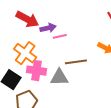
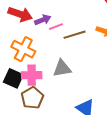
brown line: (76, 62) -> (75, 35), moved
pink cross: (37, 71) -> (32, 75), moved

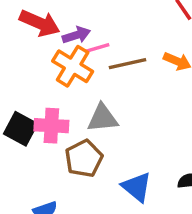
orange cross: (23, 49) -> (73, 66), moved
brown pentagon: (32, 98) -> (84, 158), moved

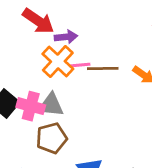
pink line: (98, 48) -> (80, 65), moved
gray triangle: (103, 118) -> (51, 105), moved

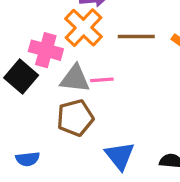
pink line: (80, 65) -> (102, 80), moved
pink cross: (31, 106) -> (46, 50), moved

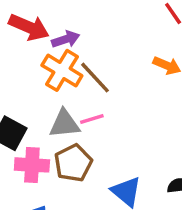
brown line: (136, 36) -> (95, 78), moved, turned 60
pink cross: (46, 50) -> (32, 165), moved

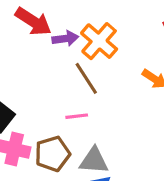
orange cross: (62, 70) -> (99, 41), moved
gray triangle: (64, 124) -> (94, 161), moved

